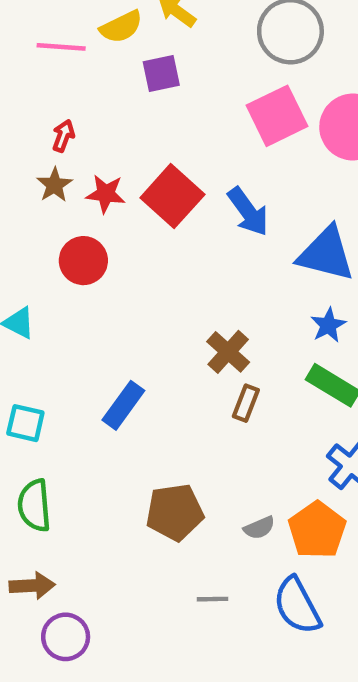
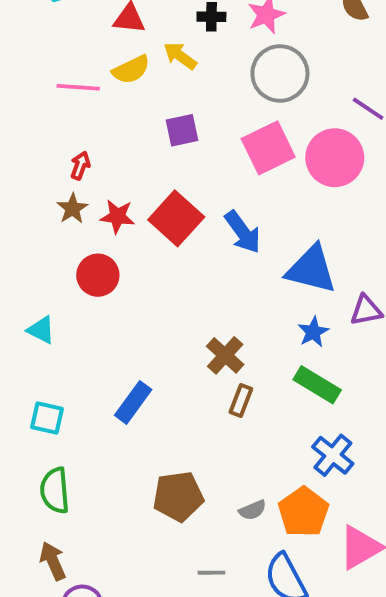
purple square: (161, 74) -> (182, 130), moved
brown arrow: (32, 586) -> (53, 561), turned -111

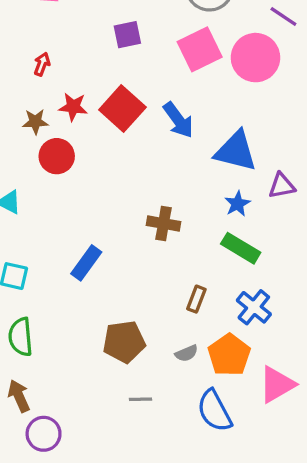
brown star: (72, 209) -> (35, 122), moved, turned 30
brown cross: (225, 355) -> (163, 223), turned -32
brown rectangle: (241, 400) -> (196, 299), moved
gray line: (211, 573) -> (140, 399), moved

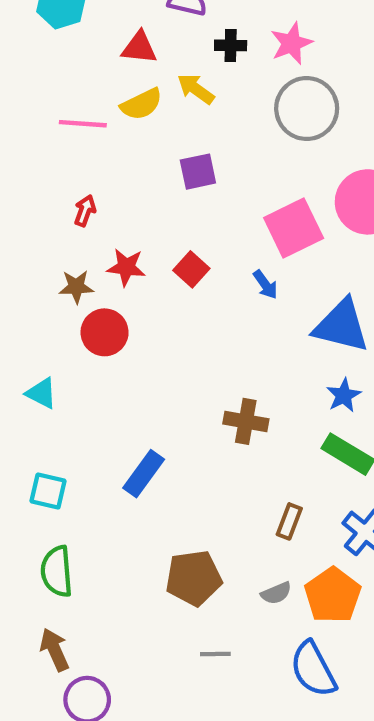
pink square: (200, 49) -> (294, 228), moved
red square: (122, 109) -> (191, 269), size x0.6
blue arrow: (178, 120) -> (265, 285), size x0.6

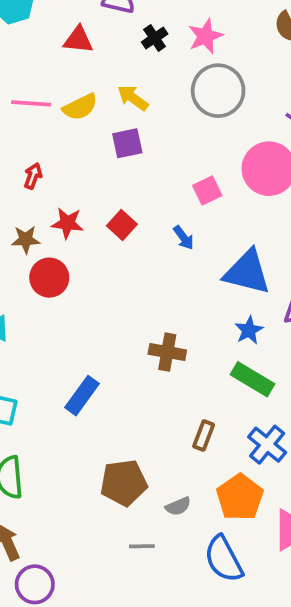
black cross: (231, 45) -> (155, 38), turned -35
yellow arrow: (196, 89) -> (133, 98), moved
yellow semicircle: (141, 104) -> (80, 107), moved
pink square: (294, 228) -> (207, 190), size x0.6
gray semicircle: (276, 593) -> (178, 506), moved

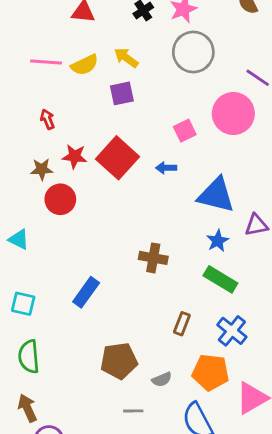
red arrow: (33, 176) -> (47, 119), turned -42
red square: (122, 225) -> (118, 158), size x1.8
blue arrow: (184, 238) -> (166, 168), turned 126
orange pentagon: (240, 497) -> (210, 372), turned -30

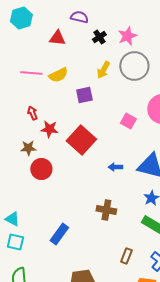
yellow arrow: (126, 58) -> (103, 70), moved, turned -96
pink square: (185, 131) -> (128, 121), turned -35
red star: (75, 156) -> (49, 129), moved
blue arrow: (166, 168) -> (115, 167), moved
cyan triangle: (19, 239) -> (12, 219), moved

